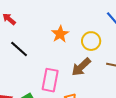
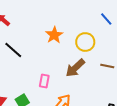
pink rectangle: (50, 80) -> (44, 81), size x0.6

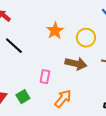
brown arrow: (75, 68) -> (76, 64), turned -125

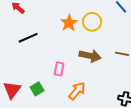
yellow circle: (86, 38) -> (92, 22), moved
black line: (14, 46) -> (28, 38), turned -66

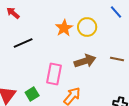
brown arrow: (90, 56) -> (85, 61), turned -30
pink rectangle: (59, 69) -> (54, 74), size x1.5

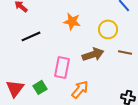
yellow circle: (87, 27) -> (108, 29), moved
orange star: (64, 28) -> (72, 21), turned -30

